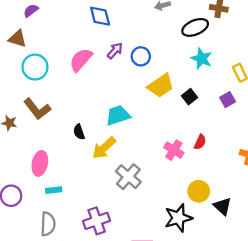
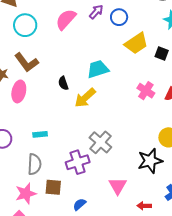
black square: (190, 97) -> (162, 54), turned -32
pink cross: (174, 150) -> (146, 91), moved
pink ellipse: (40, 163) -> (19, 91), moved
gray cross: (128, 177) -> (100, 142), moved

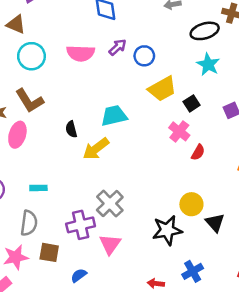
pink semicircle: (66, 19) -> (81, 53), turned -135
black square: (162, 54) -> (192, 103), turned 32
pink cross: (146, 91) -> (179, 131), moved
pink triangle: (118, 186) -> (110, 244), moved

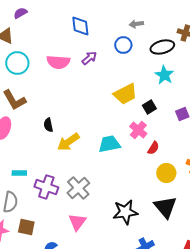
blue circle: (144, 56) -> (123, 45), moved
cyan trapezoid: (114, 116) -> (109, 144), moved
yellow circle: (191, 204) -> (166, 173), moved
black triangle: (215, 223) -> (165, 207), size x1.4
purple cross: (81, 225) -> (46, 187), moved, turned 30

